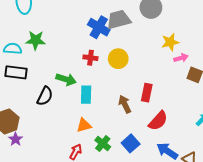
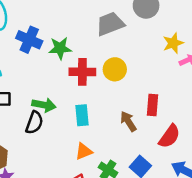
blue cross: (99, 27) -> (29, 40), moved
green star: (36, 40) -> (60, 48), moved
red cross: (90, 58) -> (82, 72), size x1.5
green arrow: (66, 79) -> (44, 105), moved

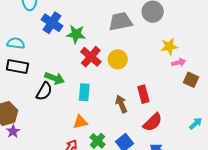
red cross: (82, 72) -> (91, 57), turned 30
red rectangle: (152, 105) -> (143, 94), turned -30

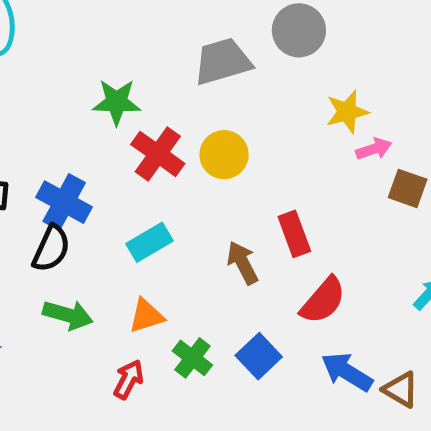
blue cross: (52, 23) -> (64, 202), moved
green arrow: (55, 78) -> (68, 315), moved
cyan rectangle: (84, 92) -> (149, 242), turned 60

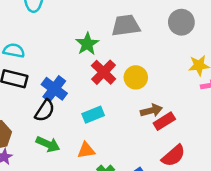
gray trapezoid: (223, 61) -> (126, 26), moved
green star: (117, 102) -> (87, 44), turned 30
red rectangle: (294, 234) -> (164, 121), turned 70
brown arrow: (243, 263) -> (151, 111), moved, turned 95

